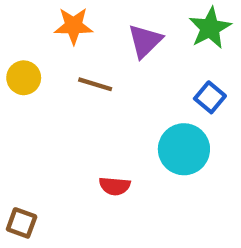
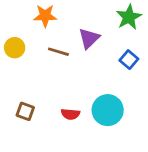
purple triangle: (145, 41) -> (89, 38), moved
cyan circle: (184, 149) -> (108, 110), moved
brown square: (22, 223) -> (25, 111), moved

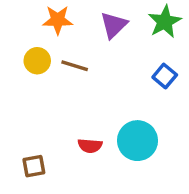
purple triangle: (89, 38) -> (114, 25), moved
yellow circle: (15, 48) -> (37, 61), moved
brown square: (25, 111) -> (34, 166), moved, turned -30

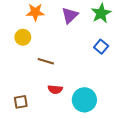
brown line: (75, 66) -> (46, 61), moved
cyan circle: (137, 141) -> (84, 100), moved

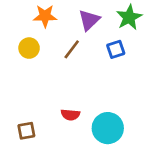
blue square: (101, 47) -> (116, 49), moved, turned 32
brown line: (46, 61) -> (72, 49), moved, turned -70

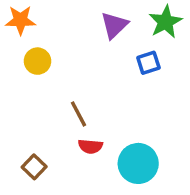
orange star: (45, 16) -> (20, 20), moved
brown line: (72, 49) -> (78, 114), moved, turned -65
brown square: (26, 131) -> (34, 167), turned -36

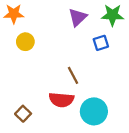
green star: (165, 22) -> (112, 15), turned 30
brown line: (78, 114) -> (73, 75), moved
red semicircle: (90, 146) -> (61, 100), size x1.5

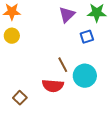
yellow circle: (25, 42) -> (12, 36), moved
cyan circle: (94, 111) -> (85, 76), moved

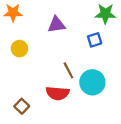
purple triangle: (67, 15) -> (56, 25), moved, turned 36
yellow circle: (12, 36) -> (19, 49), moved

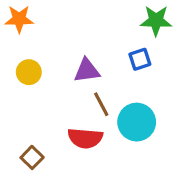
purple triangle: (56, 25) -> (87, 71), moved

